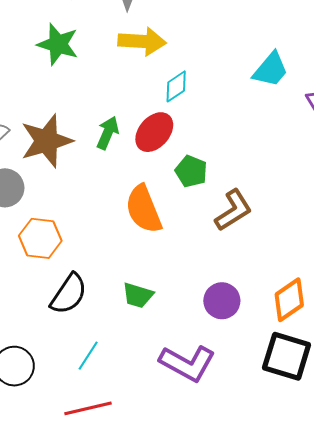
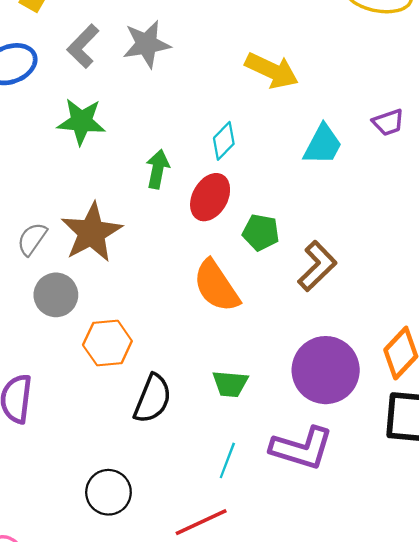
yellow arrow: (142, 41) -> (272, 71), moved, turned 33
cyan trapezoid: (271, 70) -> (323, 145), moved
green arrow: (108, 133) -> (158, 169), moved
purple circle: (222, 301) -> (326, 370), size x1.6
cyan line: (88, 356) -> (227, 460), moved

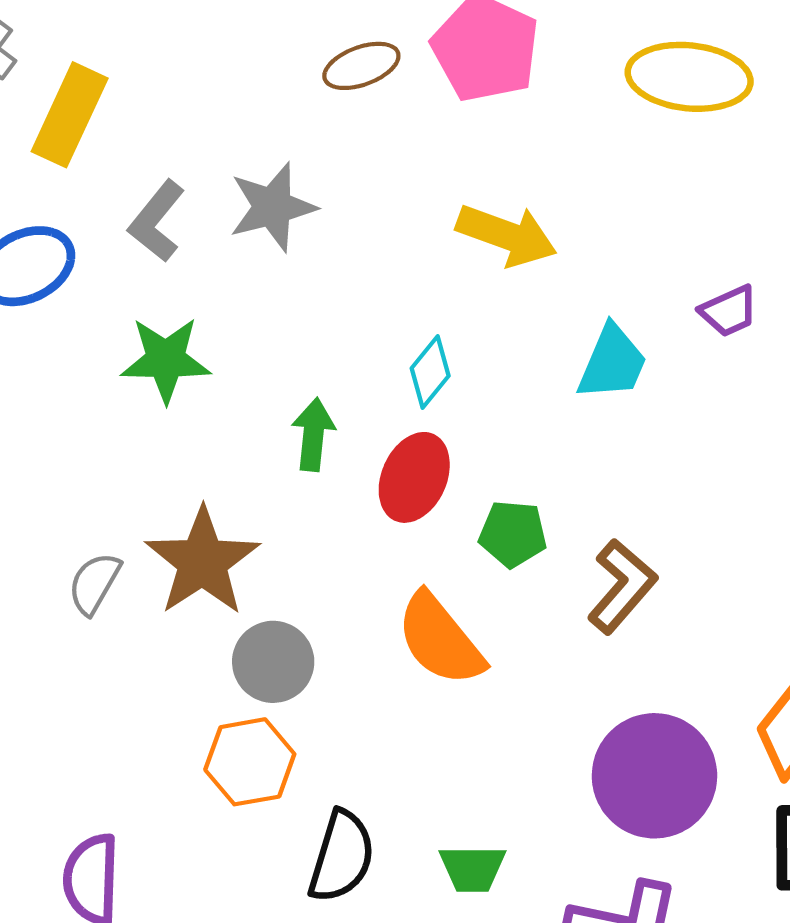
gray circle: (56, 295) -> (273, 662), moved
green trapezoid: (230, 384) -> (472, 868), moved

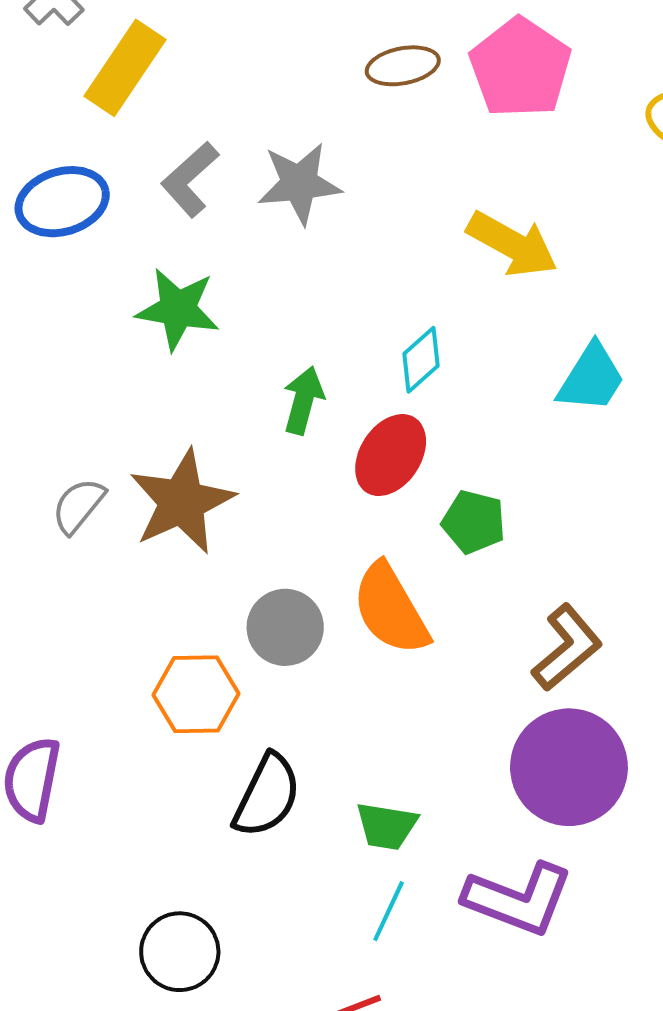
brown L-shape: (622, 586) -> (567, 648), moved
gray circle: (273, 662) -> (285, 627), moved

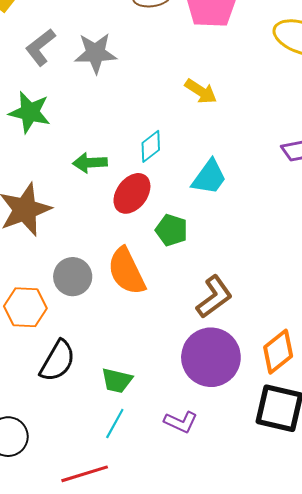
yellow arrow: (512, 244) -> (201, 91), size x0.7
cyan trapezoid: (591, 378) -> (209, 177), moved
green arrow: (303, 400) -> (90, 163), turned -112
purple L-shape: (518, 899) -> (181, 422), size x0.6

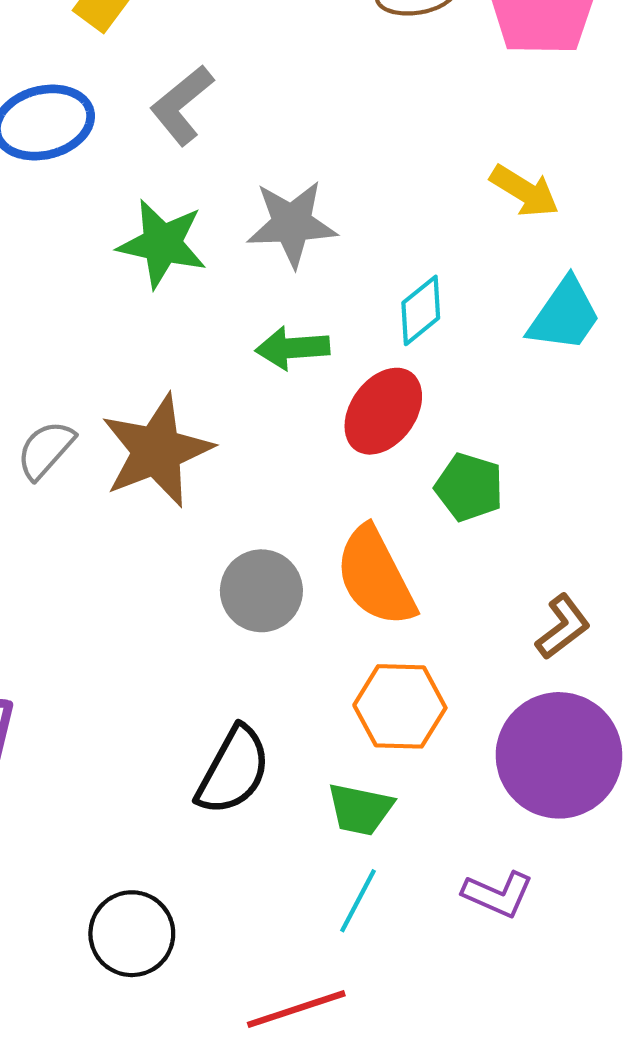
gray star: (96, 53) -> (292, 224), moved
cyan trapezoid: (209, 177) -> (564, 315), moved
brown L-shape: (214, 297) -> (563, 627), size x0.7
orange hexagon: (25, 307) -> (400, 706), moved

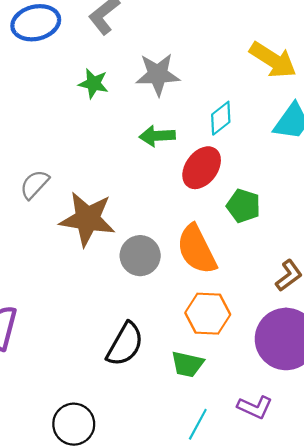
yellow arrow: (525, 191) -> (273, 60), size x1.4
green star: (162, 244) -> (94, 83), size x0.7
brown star: (157, 451) -> (87, 219), moved, turned 30
cyan line: (358, 901) -> (198, 424), moved

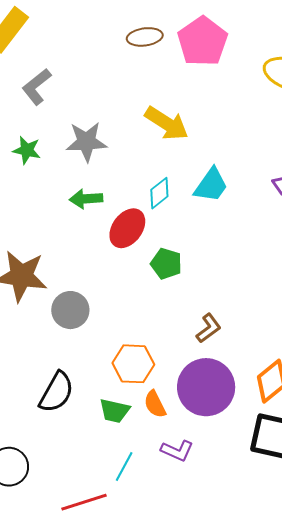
yellow arrow: (273, 60) -> (167, 123), moved
cyan diamond: (221, 118) -> (159, 193), moved
orange semicircle: (197, 249) -> (155, 404), moved, size x0.6

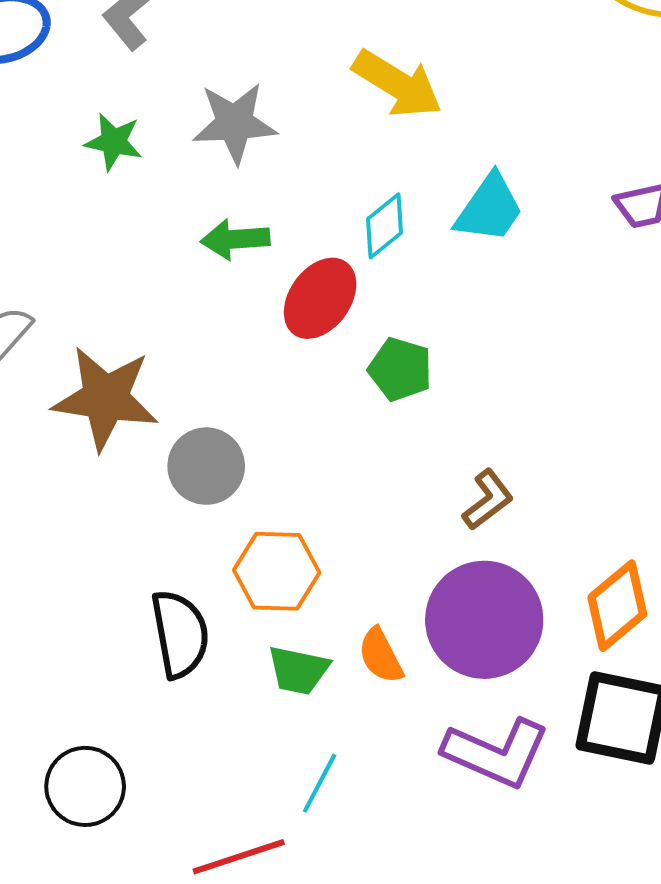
orange hexagon: (133, 364) -> (277, 571), moved
black semicircle: (56, 392) -> (180, 634), turned -39
purple L-shape: (177, 451) -> (496, 753), moved, size x1.6

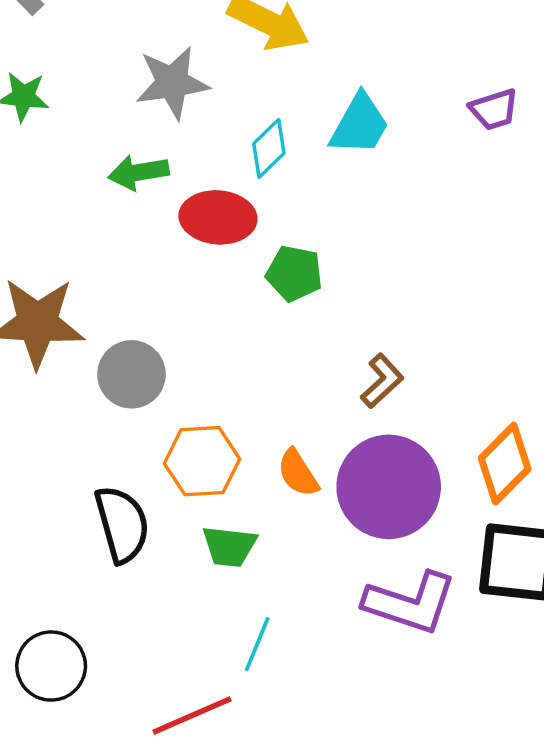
gray star: (235, 123) -> (172, 83), moved
red ellipse: (320, 298) -> (218, 217), turned 64
orange semicircle: (381, 656) -> (298, 473), moved

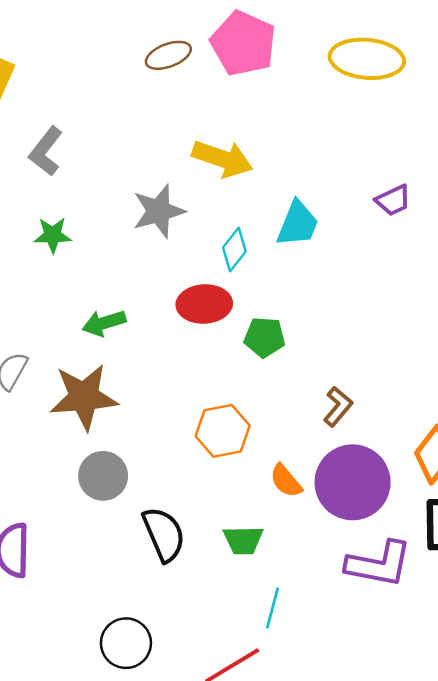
green arrow: (139, 172) -> (104, 323), moved
gray circle: (131, 374) -> (103, 476), moved
orange hexagon: (202, 461) -> (223, 431), moved

